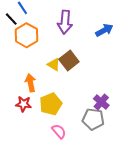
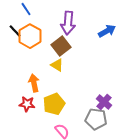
black line: (11, 19) -> (15, 31), moved
brown square: (69, 61) -> (61, 46), moved

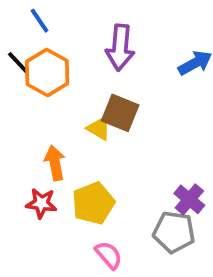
brown square: (61, 46) -> (120, 113), moved, turned -30

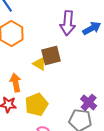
purple arrow: (120, 48) -> (68, 23), moved
brown square: (120, 113) -> (51, 55), turned -36

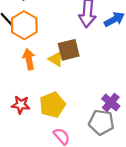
orange arrow: (16, 83) -> (29, 59), moved

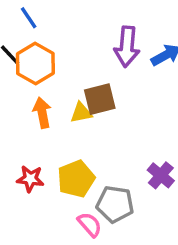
yellow triangle: (56, 59) -> (81, 113), turned -42
gray pentagon: (101, 122) -> (115, 204), moved

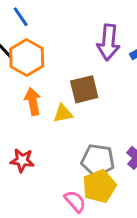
yellow triangle: (81, 113) -> (63, 114), moved
yellow pentagon: (76, 179) -> (99, 186), moved
gray pentagon: (115, 204) -> (98, 160), moved

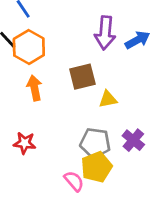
yellow triangle: (63, 114) -> (108, 99), moved

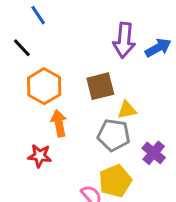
orange hexagon: (29, 47) -> (44, 86), moved
orange arrow: (34, 88) -> (59, 123), moved
gray pentagon: (95, 143) -> (114, 135), moved

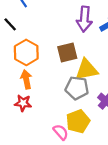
yellow triangle: (127, 110) -> (87, 70), size x1.6
orange arrow: (59, 123) -> (26, 79), moved

